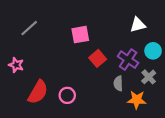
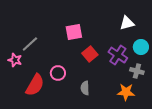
gray line: (29, 28) -> (30, 44), moved
gray cross: (149, 77) -> (137, 71), turned -32
gray semicircle: (118, 83) -> (85, 88), moved
pink circle: (67, 95) -> (58, 73), moved

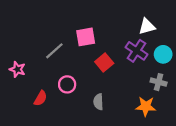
gray line: (30, 44) -> (54, 51), moved
purple cross: (118, 55) -> (137, 51), moved
red semicircle: (35, 85) -> (40, 98), size x0.6

